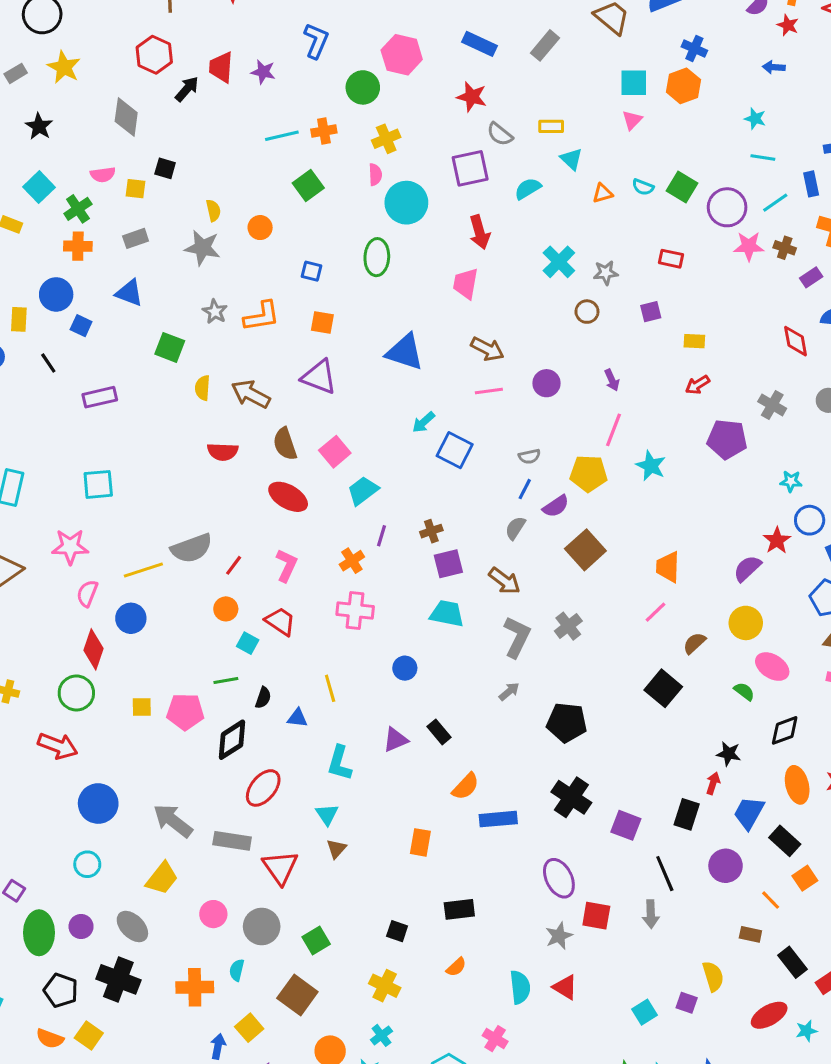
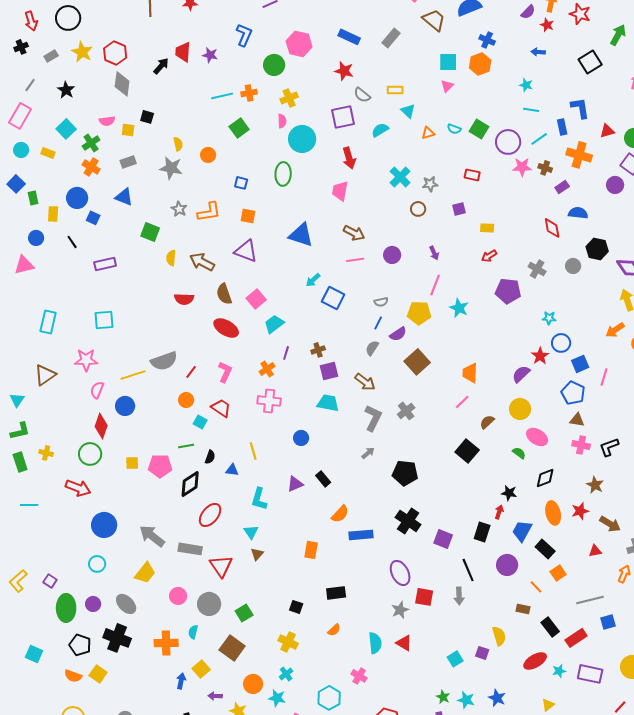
red hexagon: (154, 55) -> (115, 53), moved
orange cross: (78, 246) -> (91, 167), turned 30

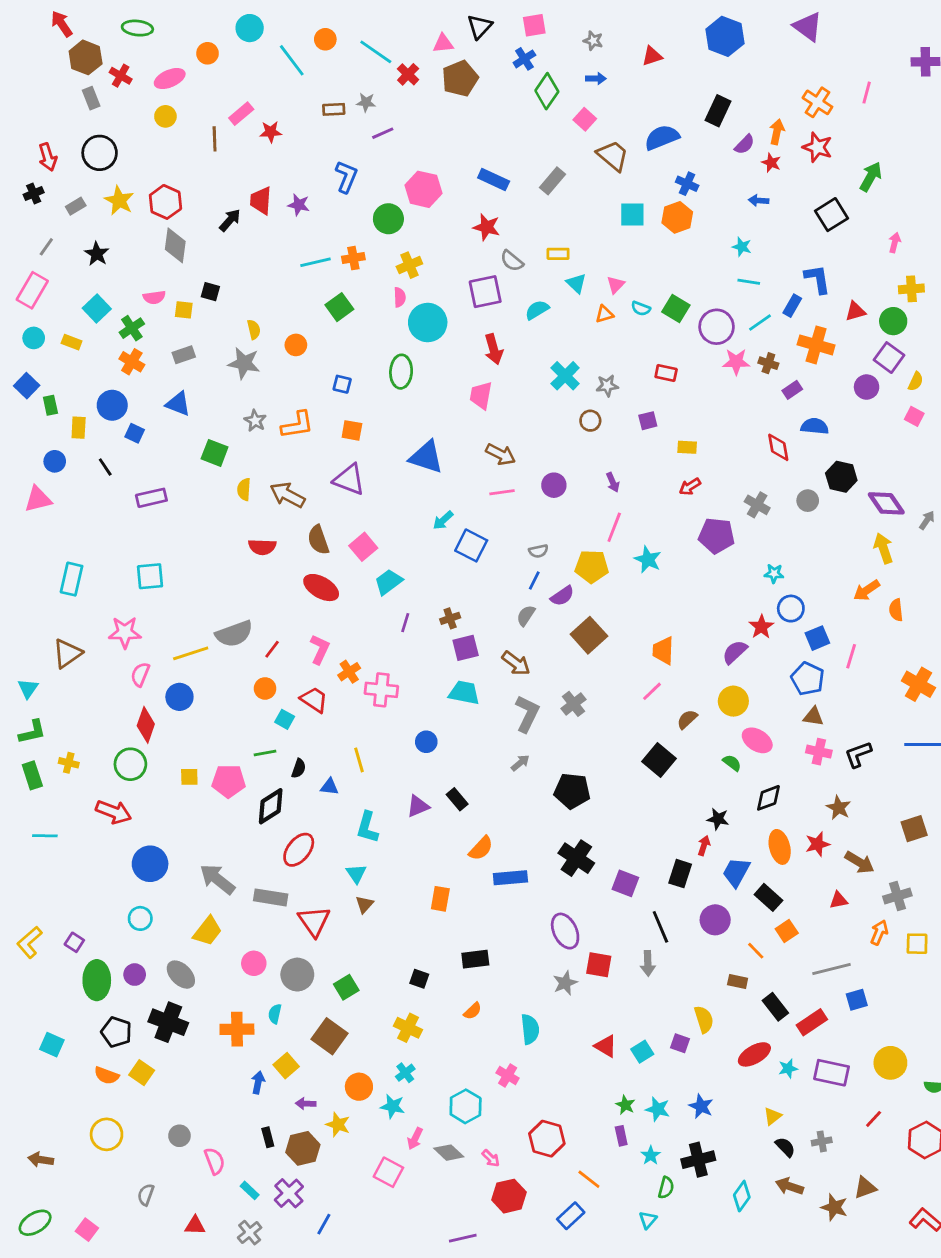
pink triangle: (447, 86) -> (616, 285), moved
blue rectangle: (562, 127) -> (792, 306), turned 42
orange cross: (267, 369) -> (349, 672), moved
red triangle: (404, 643) -> (606, 1046), moved

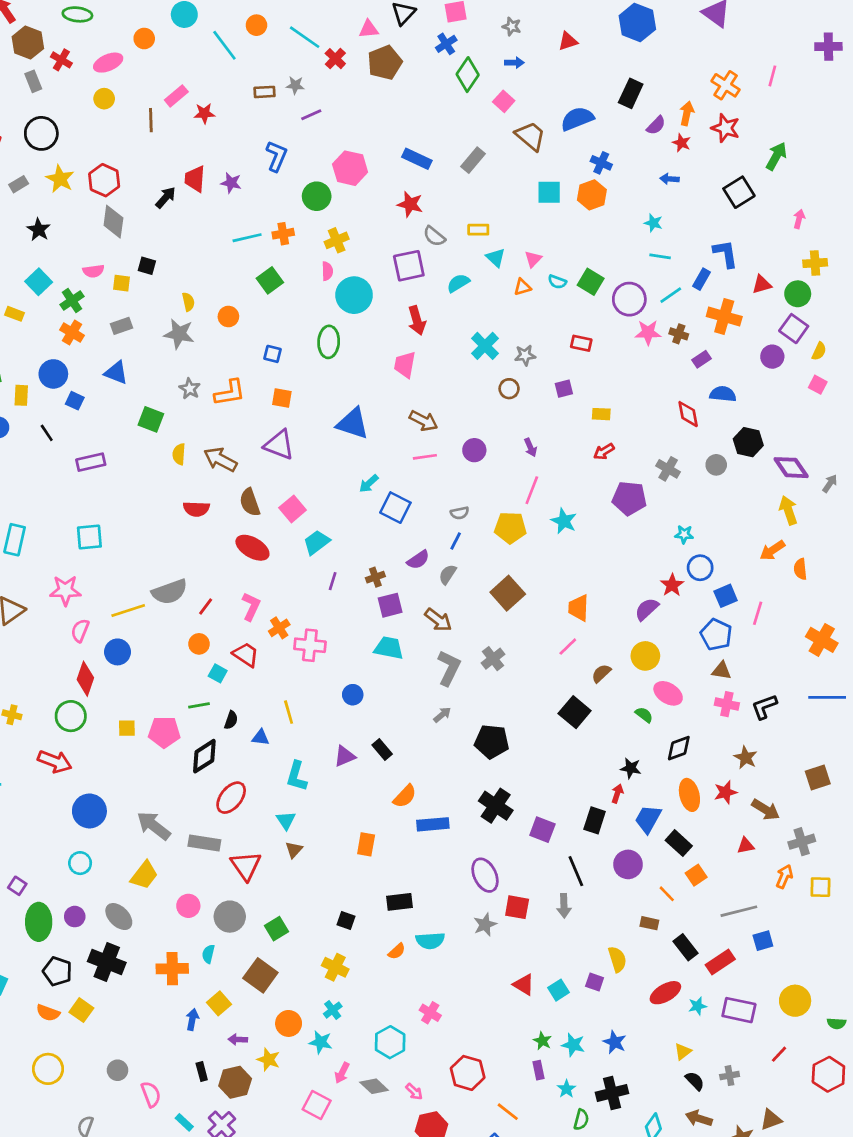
purple semicircle: (562, 596) -> (418, 560), moved
cyan semicircle: (530, 1029) -> (430, 941), moved, turned 92

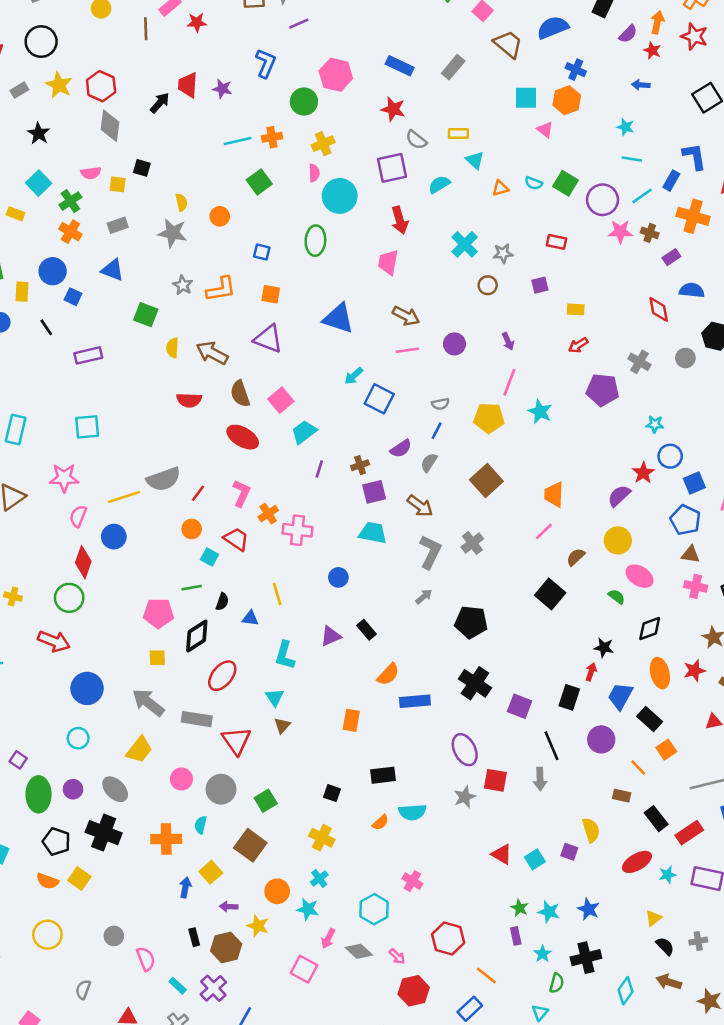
pink triangle: (533, 259) -> (545, 130), moved, turned -36
yellow square: (127, 728) -> (157, 658), moved

